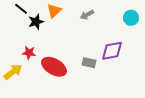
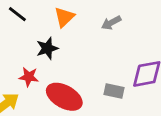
black star: (36, 22) -> (47, 48), moved

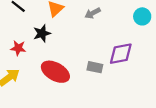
red star: (29, 77) -> (18, 48), moved

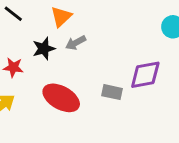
gray arrow: (93, 13) -> (76, 43), moved

